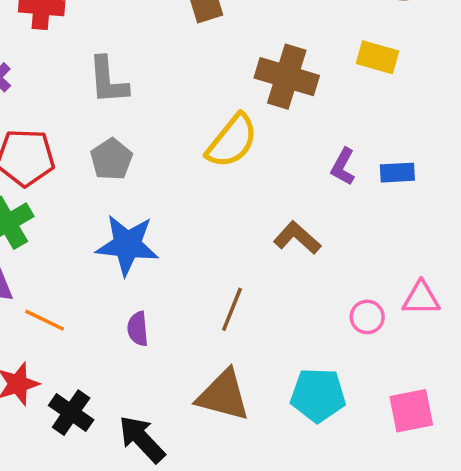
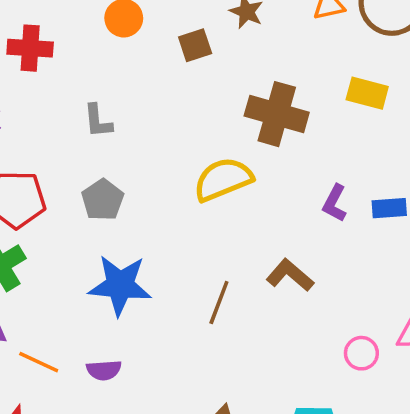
gray L-shape: (108, 80) -> (98, 121), size x0.7
yellow semicircle: (232, 141) -> (223, 179), turned -150
brown line: (232, 309) -> (219, 302), moved
purple semicircle: (138, 329) -> (104, 370), moved, turned -88

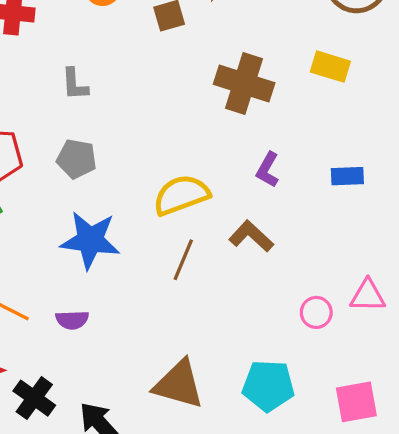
yellow semicircle: (223, 179) -> (181, 195), moved
gray pentagon: (103, 200) -> (77, 159), turned -30
purple L-shape: (335, 203) -> (268, 170), moved

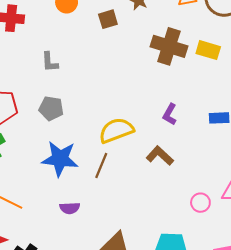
brown cross: (244, 84) -> (169, 46), moved
brown line: (183, 260) -> (101, 166), moved
purple semicircle: (72, 320) -> (70, 208), moved

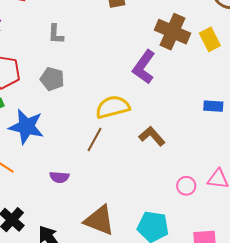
yellow rectangle: (208, 50) -> (210, 39), turned 40
purple L-shape: (170, 114) -> (144, 67), moved, size x1.6
blue star: (60, 159) -> (26, 127), moved

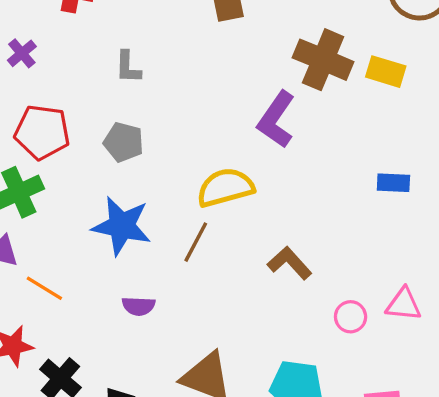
yellow rectangle: (210, 39) -> (386, 72), turned -45
blue star: (26, 127) -> (122, 226), moved
brown L-shape: (152, 136) -> (290, 263), moved

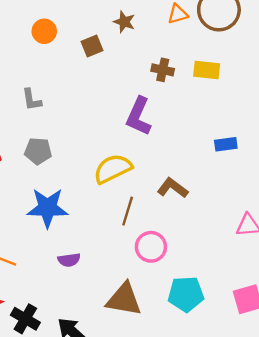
brown cross: (323, 60) -> (163, 70), size x0.6
brown line: (196, 242) -> (128, 211), moved
brown L-shape: (290, 263) -> (173, 188), moved
pink circle: (351, 317) -> (151, 247), moved, size x1.4

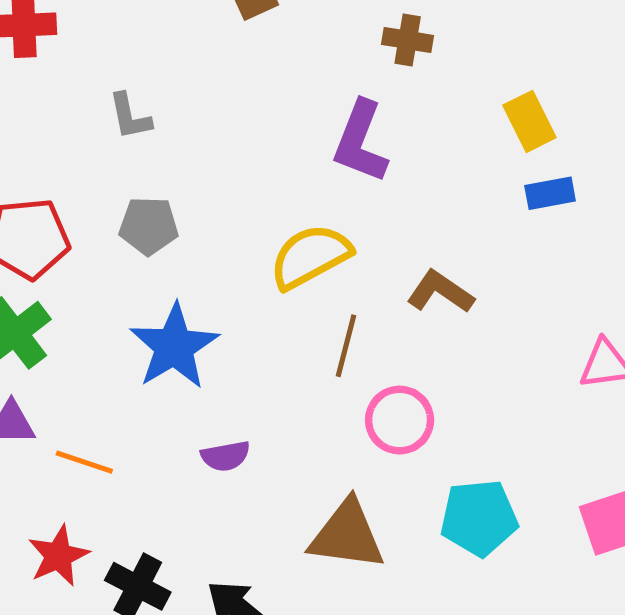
yellow rectangle: (207, 70) -> (529, 121), moved, turned 60
blue star: (47, 208) -> (174, 347), turned -30

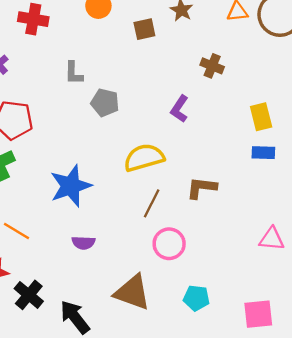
purple L-shape: (360, 142) -> (179, 109), size x0.7
gray pentagon: (149, 226) -> (105, 103), moved
brown L-shape: (440, 292) -> (201, 188), turned -40
cyan pentagon: (479, 518) -> (196, 298), size x0.7

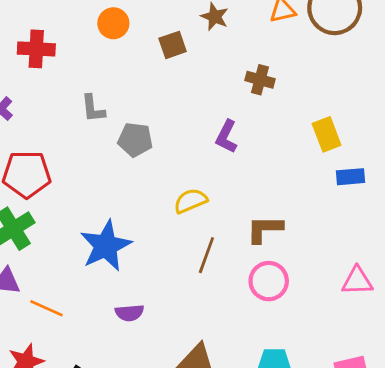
blue rectangle: (263, 153) -> (350, 177), moved
yellow semicircle: (144, 158) -> (191, 201), size x0.7
pink circle: (169, 244) -> (269, 281), moved

